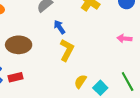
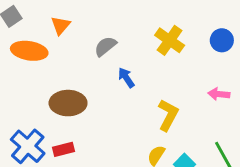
yellow L-shape: (67, 50) -> (168, 115), moved

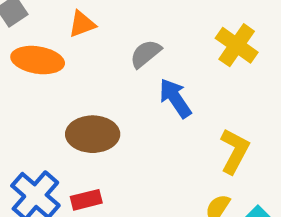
orange triangle: (61, 25) -> (82, 24), turned 30
blue arrow: (126, 78) -> (175, 98), size x1.4

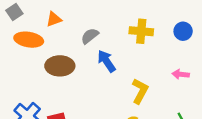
yellow cross: (237, 45) -> (141, 31), turned -30
brown ellipse: (93, 134) -> (60, 66), moved

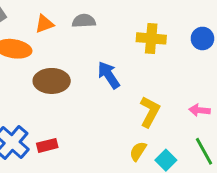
gray semicircle: (90, 36) -> (84, 21), moved, turned 36
pink arrow: (181, 74) -> (200, 110), moved

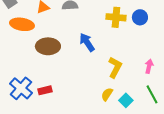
blue circle: (202, 38) -> (140, 17), moved
pink arrow: (200, 110) -> (149, 66), turned 96

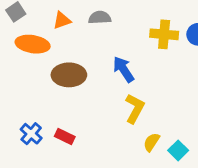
yellow L-shape: (115, 67) -> (135, 108), moved
blue cross: (21, 88) -> (31, 134), size x0.7
red rectangle: (45, 90) -> (65, 136), turned 40

